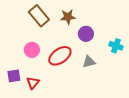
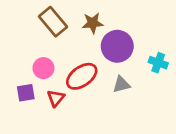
purple circle: (86, 34) -> (117, 46), size x1.5
purple square: (14, 76) -> (26, 93), moved
red triangle: (33, 83) -> (56, 98), moved

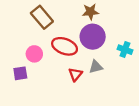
brown star: (93, 23) -> (90, 12), moved
red ellipse: (82, 76) -> (65, 46), moved, turned 55
red triangle: (56, 98) -> (75, 74), moved

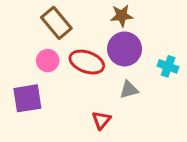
pink circle: (34, 54) -> (48, 61), moved
purple square: (20, 73) -> (27, 98), size x1.5
red triangle: (75, 74) -> (101, 120), moved

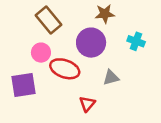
purple circle: (125, 49) -> (91, 43), moved
red ellipse: (87, 62) -> (65, 69), moved
cyan cross: (168, 66) -> (136, 41), moved

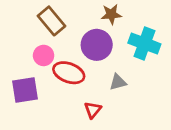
cyan cross: (136, 41) -> (144, 44), size x1.6

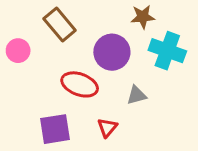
brown star: (111, 14) -> (143, 17), moved
pink circle: (44, 55) -> (18, 51), moved
purple square: (25, 90) -> (55, 129), moved

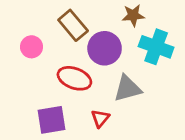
brown rectangle: (60, 24) -> (73, 25), moved
pink circle: (18, 51) -> (32, 47), moved
gray triangle: (137, 95) -> (127, 88), size x1.5

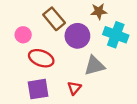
red ellipse: (74, 78) -> (41, 58), moved

